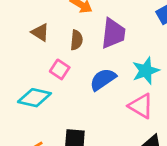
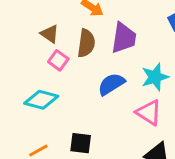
brown semicircle: (76, 40) -> (86, 43), size x1.4
pink square: (60, 69) -> (58, 60), moved

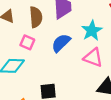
pink square: (58, 60) -> (27, 42), moved

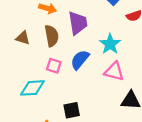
pink square: (27, 42) -> (54, 66), moved

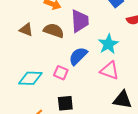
brown semicircle: (52, 36) -> (54, 31), turned -66
pink square: (54, 66) -> (61, 73), moved

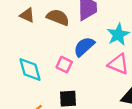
cyan diamond: (30, 78) -> (30, 70), turned 70

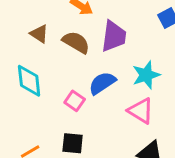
cyan diamond: (30, 70) -> (29, 81), moved

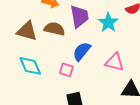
brown triangle: (39, 34) -> (27, 31), size x1.5
cyan star: (146, 75) -> (108, 22), moved

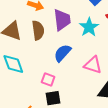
brown semicircle: (54, 29) -> (38, 30), turned 66
pink square: (66, 70) -> (48, 80), moved

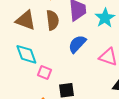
pink square: (48, 80) -> (44, 72), moved

